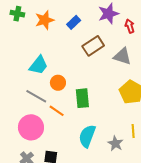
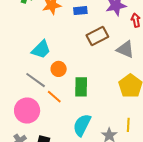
blue rectangle: (74, 22) -> (80, 11), turned 32

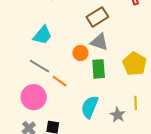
gray triangle: (125, 49) -> (99, 42), moved
orange circle: (59, 69) -> (80, 53), moved
green rectangle: (81, 87) -> (99, 69), moved

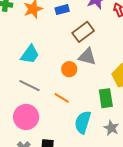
green rectangle: (99, 69) -> (106, 98), moved
orange line: (60, 81) -> (62, 98), moved

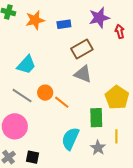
orange circle: (69, 69) -> (45, 93), moved
orange line: (62, 98) -> (62, 102), moved

